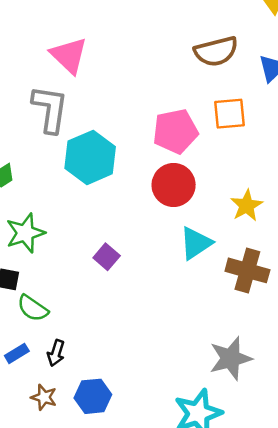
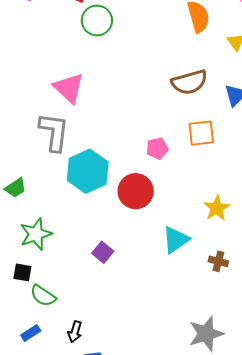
pink pentagon: (175, 131) -> (157, 148), size x0.6
red circle: (174, 185) -> (136, 191), moved
brown cross: (247, 270) -> (218, 261), size x0.6
black arrow: (56, 353) -> (75, 332), moved

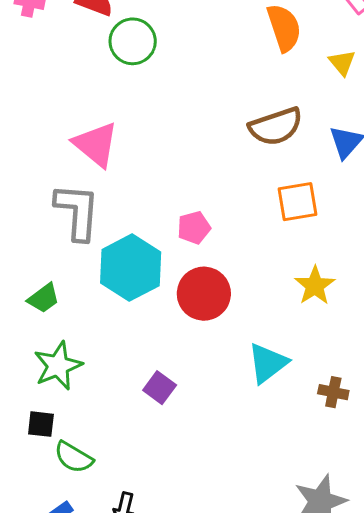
pink pentagon: (157, 148) -> (194, 228), moved
green trapezoid: (16, 188) -> (44, 298), moved
yellow star: (217, 208) -> (315, 286), moved

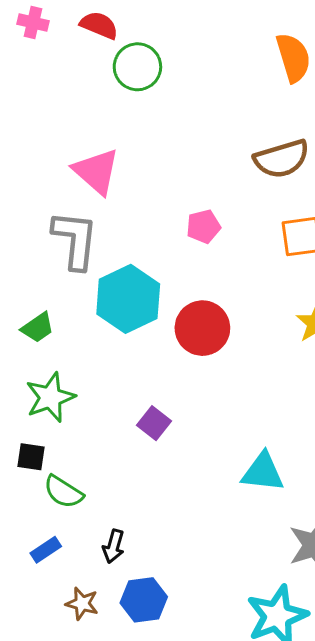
pink pentagon: (194, 228) -> (203, 226), moved
cyan triangle: (268, 363) -> (263, 472), moved, turned 42

